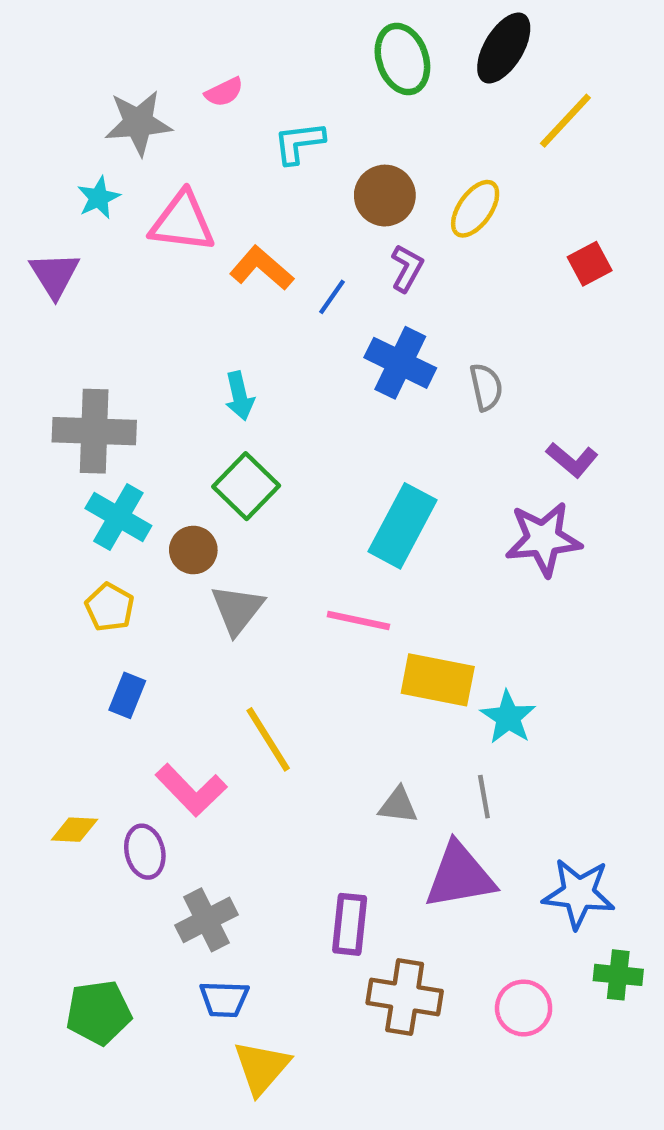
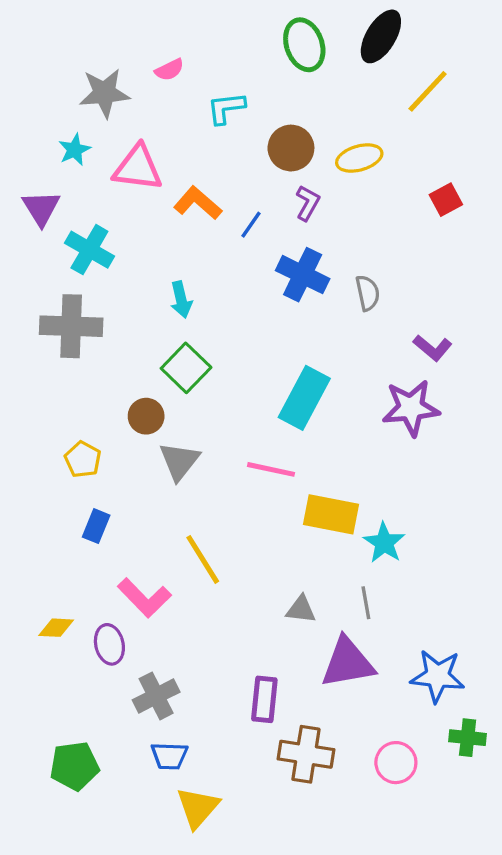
yellow ellipse: (475, 209) -> (359, 158), turned 39
cyan cross: (118, 517) -> (89, 250), moved

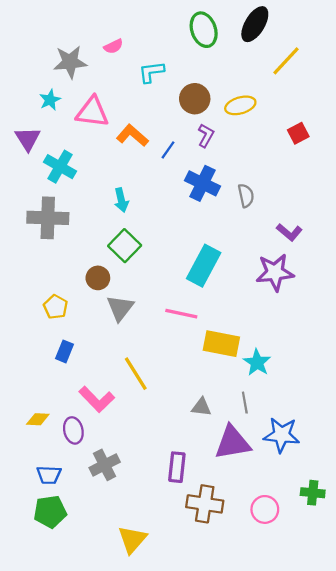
blue star: (438, 676) -> (282, 435), moved
blue trapezoid: (169, 756) -> (49, 475), moved

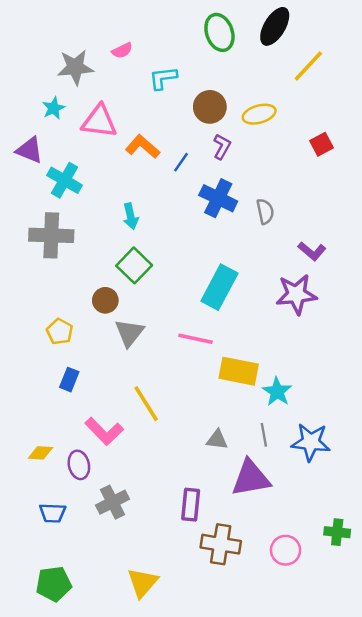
purple triangle: (28, 139) -> (30, 150), turned -36
blue star: (282, 435) -> (311, 442), moved
green pentagon: (50, 512) -> (54, 584), moved

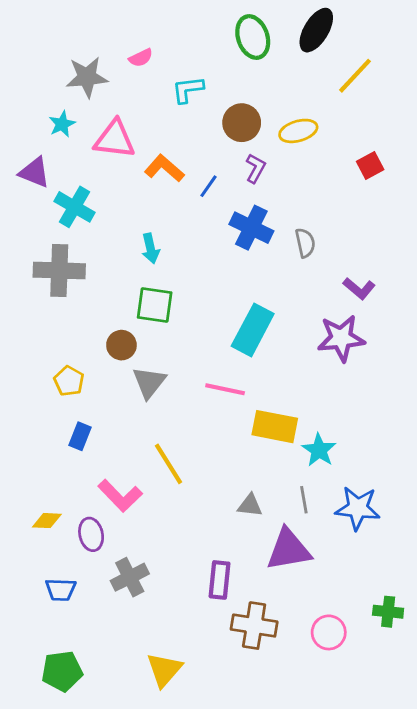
green square: (134, 265) -> (155, 305), turned -36

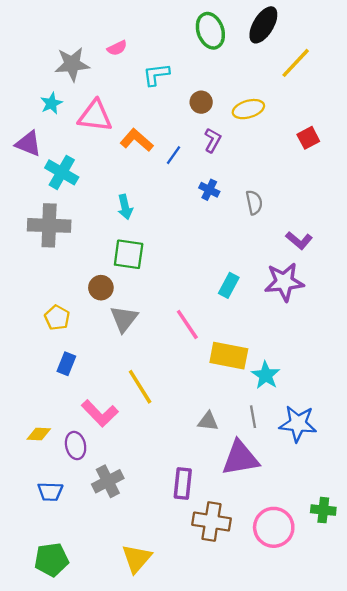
brown circle: (242, 123) -> (201, 102), size x0.7
blue cross: (251, 228) -> (209, 190), size x0.6
cyan rectangle: (253, 330) -> (229, 285), moved, size x0.6
pink line: (225, 389) -> (187, 325), turned 44
pink circle: (329, 632) -> (274, 527), size x1.4

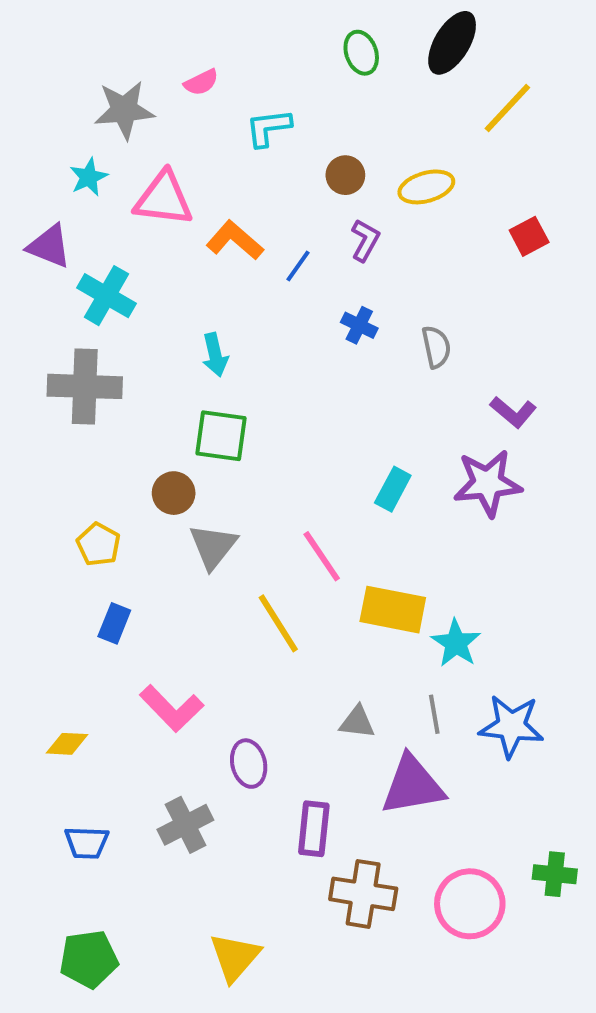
green ellipse: (210, 31) -> (361, 53), size x0.7
yellow line: (140, 387) -> (278, 623), moved
purple ellipse: (76, 446) -> (249, 764), moved

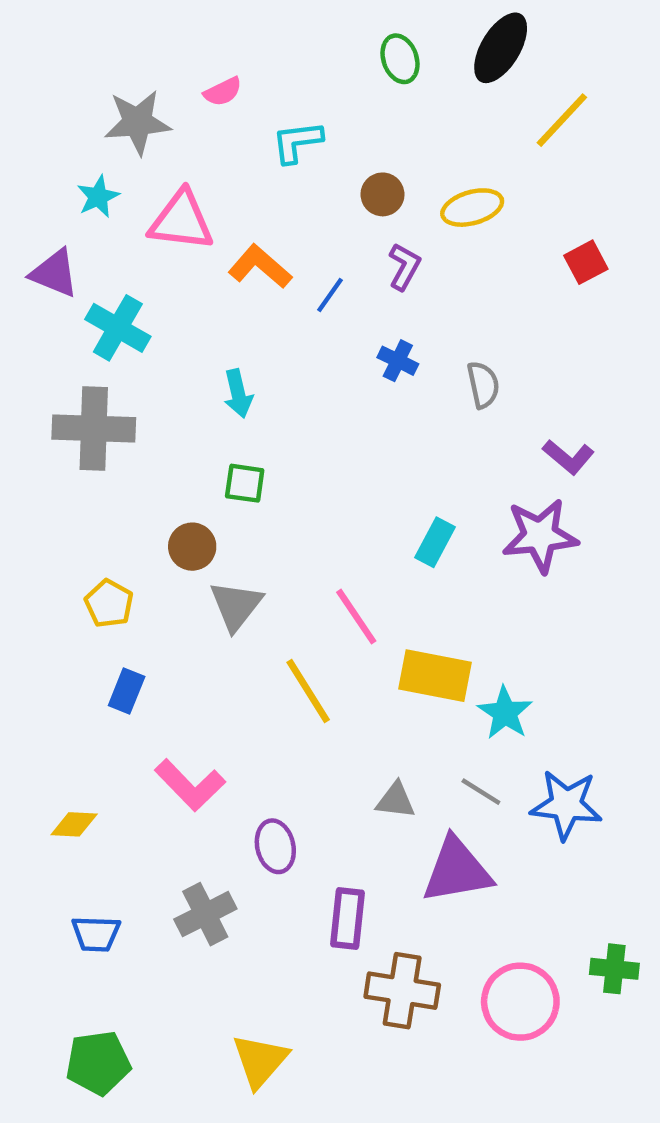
green square: (221, 436) -> (245, 483), size x0.7
gray line: (434, 714) -> (481, 792), turned -48

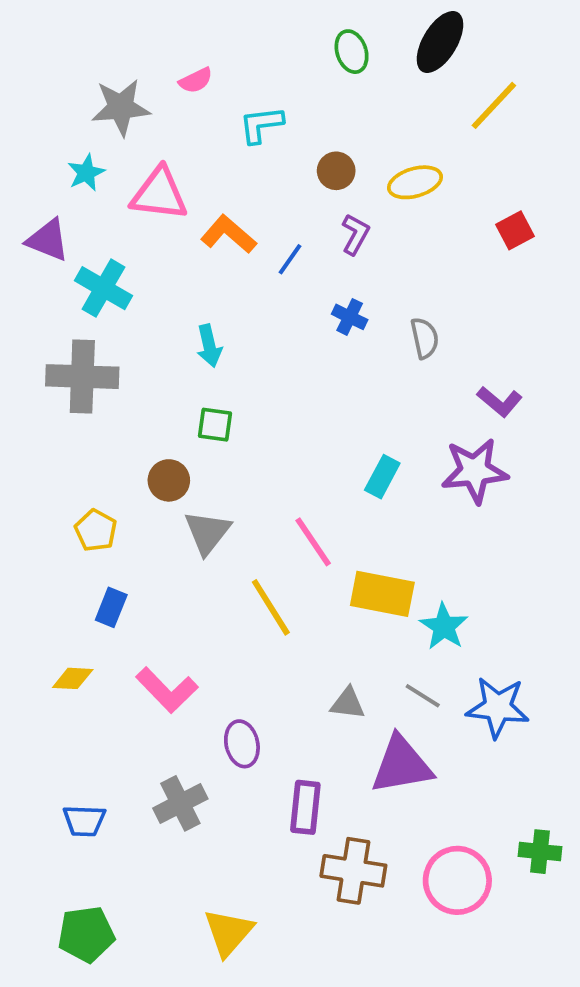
yellow diamond: (74, 824) -> (73, 678), moved

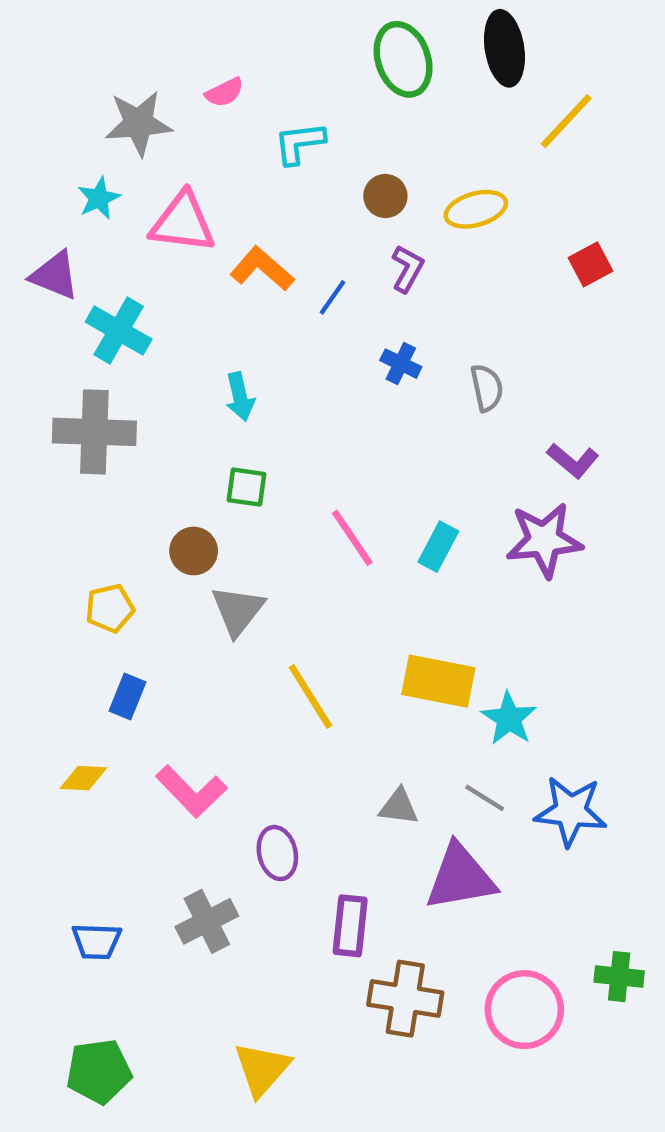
black ellipse: (440, 42) -> (504, 48), turned -40
green ellipse: (352, 52) -> (403, 59), size x1.5
yellow pentagon: (96, 530) -> (110, 608), turned 30
pink line: (313, 542) -> (352, 538), moved

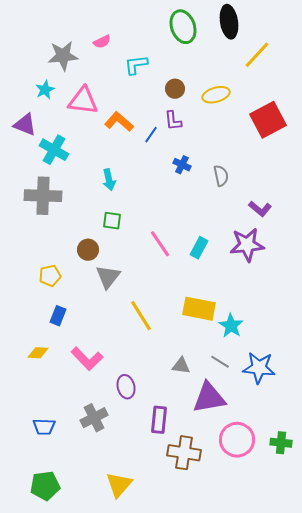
red square: (590, 264) -> (268, 120), size x1.8
purple L-shape: (407, 269) -> (173, 121), moved, turned 145
pink circle: (524, 1010) -> (237, 440), moved

